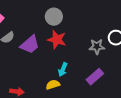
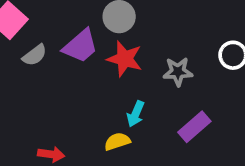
purple trapezoid: (30, 45) -> (81, 46), moved
gray star: (97, 47) -> (178, 72), moved

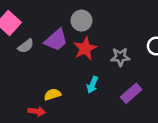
red star: (125, 59) -> (85, 48), turned 30
yellow semicircle: (117, 141) -> (52, 94), moved

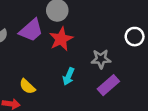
gray star: (120, 57) -> (101, 59), moved
yellow semicircle: (52, 94) -> (27, 86), turned -119

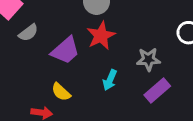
purple trapezoid: (31, 30) -> (65, 50), moved

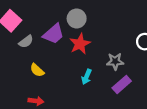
purple trapezoid: (65, 50) -> (54, 34), moved
yellow semicircle: (61, 92) -> (37, 70), moved

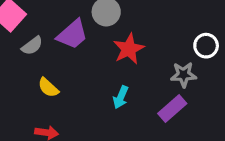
red star: (80, 44) -> (129, 49), moved
gray star: (115, 61) -> (183, 75), moved

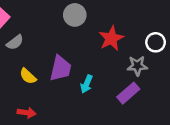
purple trapezoid: (72, 34) -> (60, 68), moved, turned -36
red star: (129, 49) -> (111, 38), moved

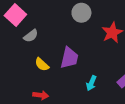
cyan arrow: (87, 84) -> (91, 83), moved

